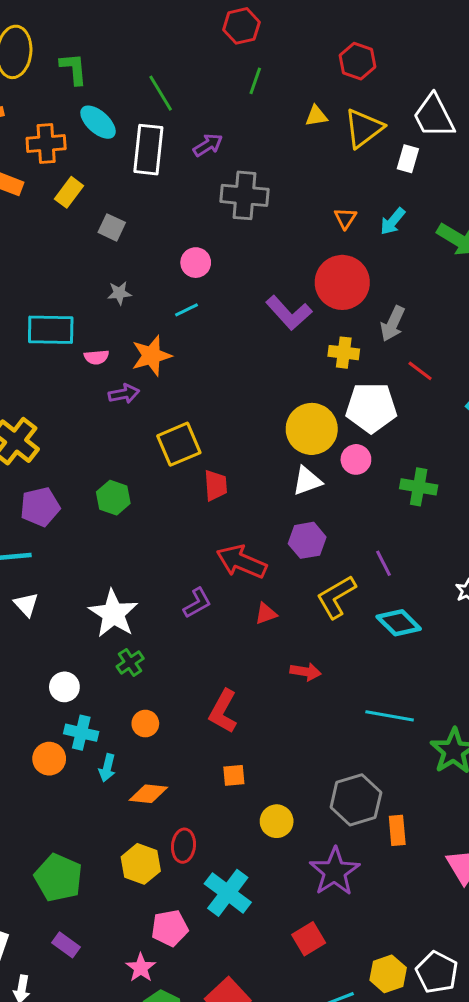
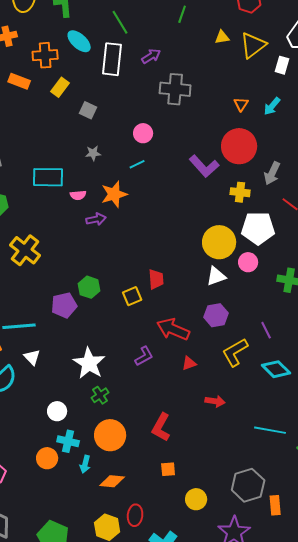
yellow square: (179, 444) -> (132, 296), moved, size x0.7
purple pentagon: (40, 507) -> (64, 305), moved
orange circle: (145, 724) -> (110, 435), size x1.8

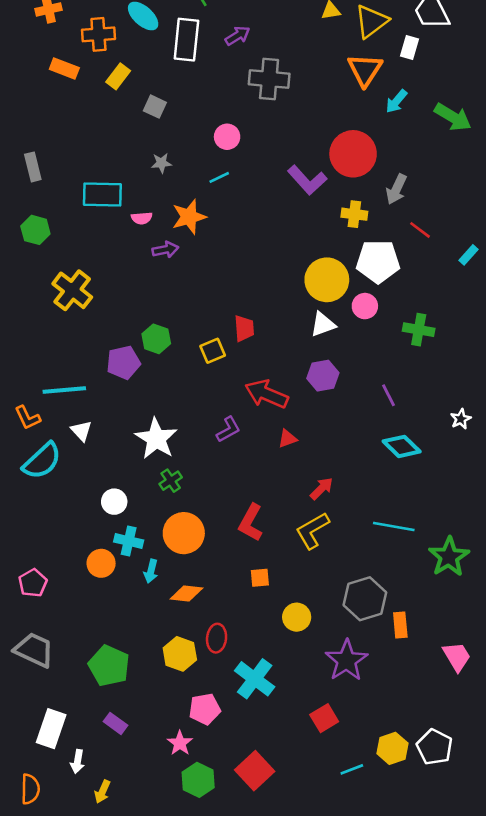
orange triangle: (241, 104) -> (365, 70), moved, size x1.8
yellow L-shape: (235, 352) -> (312, 530), moved
red arrow: (215, 401) -> (322, 488), turned -54

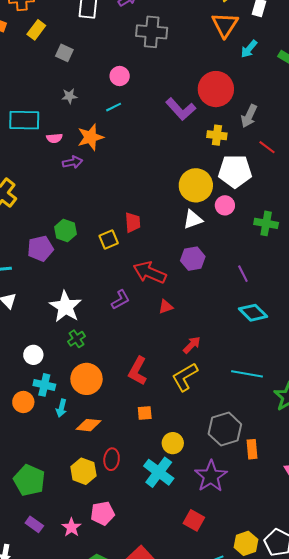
cyan cross: (255, 679) -> (159, 472), moved
red square: (324, 718) -> (194, 520), turned -30
pink star: (180, 743) -> (71, 527), moved

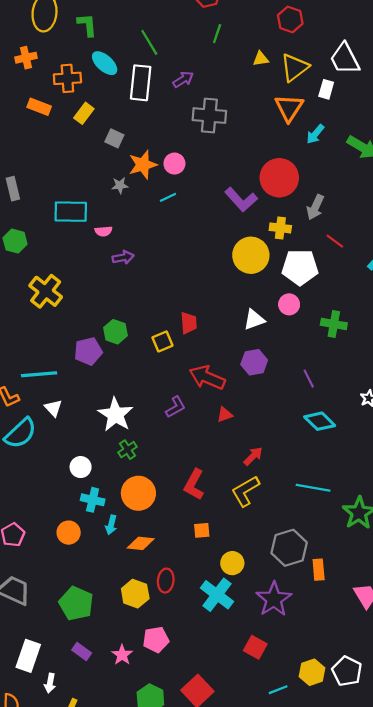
orange star: (91, 137) -> (143, 165), moved
yellow circle: (196, 185) -> (251, 255), moved
orange circle: (23, 402) -> (69, 533), moved

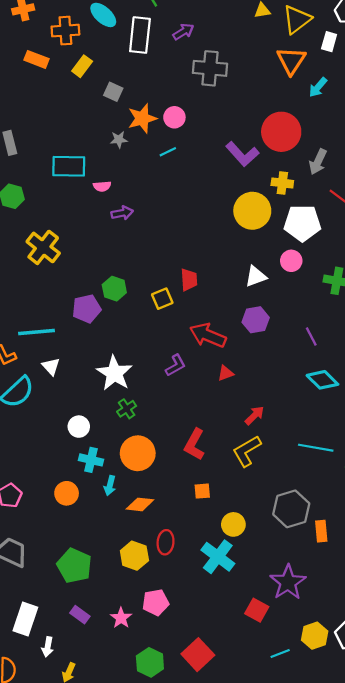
purple star: (274, 599) -> (288, 582), moved

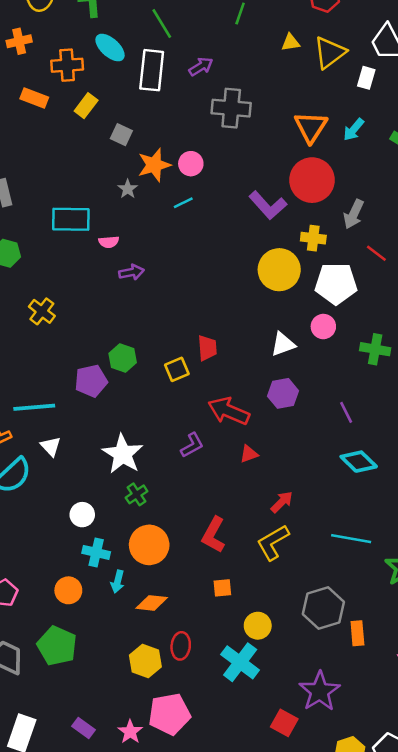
orange triangle: (291, 61) -> (311, 127), moved
gray star: (119, 140) -> (128, 189), turned -30
yellow cross: (43, 247) -> (42, 311), size x0.7
green pentagon: (74, 566) -> (57, 646), moved
pink pentagon: (156, 602) -> (169, 714), size x1.4

